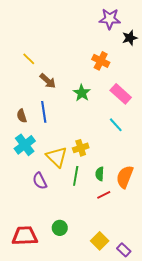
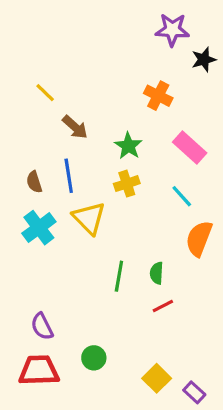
yellow cross: (81, 148) -> (127, 184), moved
yellow triangle: (57, 157) -> (89, 218), moved
orange semicircle: (125, 177) -> (199, 239), moved
purple semicircle: (40, 181) -> (42, 326), moved

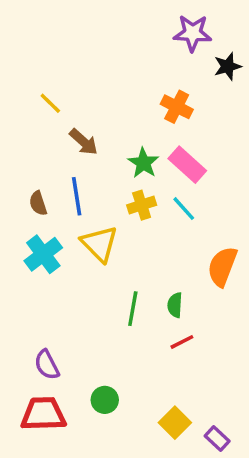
pink rectangle: (190, 147) -> (187, 165), moved
cyan line: (182, 196) -> (184, 209), moved

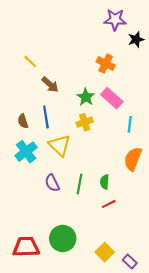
cyan line: (184, 209) -> (130, 124), moved, turned 49
purple semicircle: (47, 365) -> (52, 183), moved
green circle: (105, 400) -> (63, 238), size x1.6

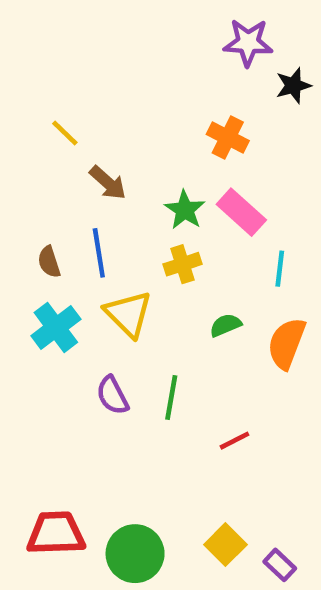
green semicircle: (105, 182) -> (225, 325), moved, turned 64
green circle: (63, 238) -> (135, 554), moved

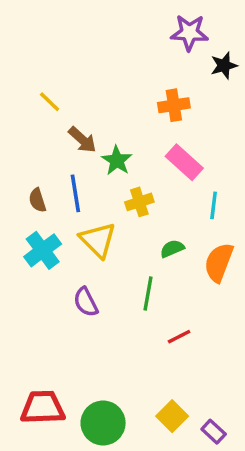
orange cross: (228, 138) -> (174, 105), turned -36
green star: (185, 210) -> (117, 160), moved
green line: (171, 398) -> (148, 293), moved

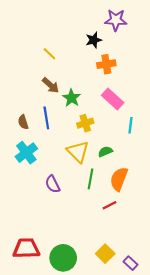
black star: (224, 66) -> (94, 40), moved
yellow line: (50, 102) -> (49, 54), moved
yellow triangle: (98, 240) -> (78, 152), moved
orange semicircle: (219, 262) -> (119, 179), moved

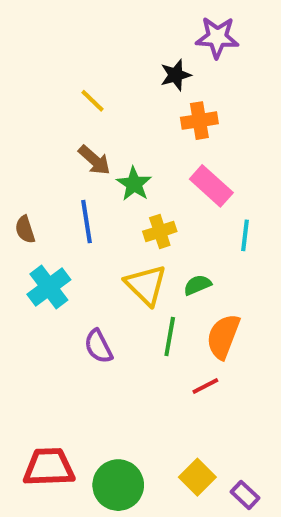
brown semicircle: (23, 122) -> (25, 229), moved

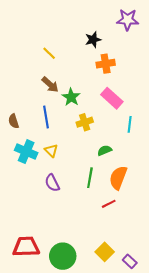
purple star: (217, 37) -> (128, 20), moved
yellow triangle: (146, 285) -> (51, 150), moved, size x0.6
cyan cross: (49, 287) -> (26, 152), turned -30

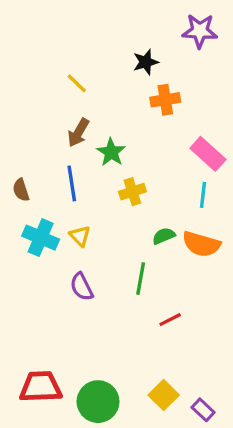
brown arrow: (50, 85) -> (78, 133), turned 78
pink rectangle: (112, 98) -> (208, 154), moved
orange semicircle: (118, 178) -> (201, 244), moved, turned -95

